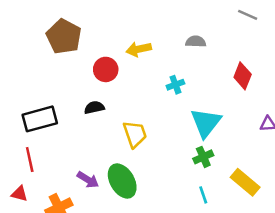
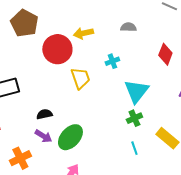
red circle: (106, 69) -> (57, 49), size x1.5
black semicircle: (94, 107) -> (44, 114), moved
yellow trapezoid: (135, 134) -> (80, 78), moved
green ellipse: (122, 181) -> (70, 137), turned 72

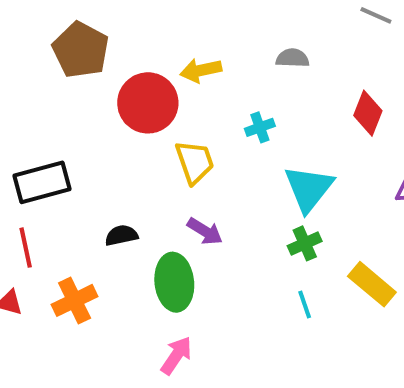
purple arrow: (43, 136) -> (205, 231), moved
green ellipse: (70, 137) -> (174, 282), turned -48
orange cross: (20, 158) -> (75, 300), moved

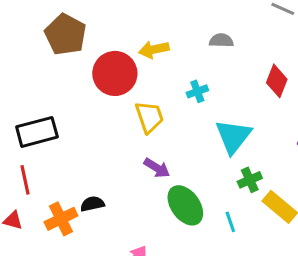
black semicircle: (121, 235) -> (92, 204), moved
green cross: (305, 243) -> (250, 180), moved
green ellipse: (174, 282) -> (185, 205), moved, turned -30

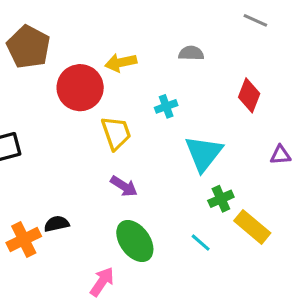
green ellipse: (185, 205) -> (135, 241), moved
cyan line: (230, 222) -> (201, 243), turned -30

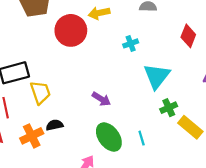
yellow trapezoid: (116, 133) -> (40, 92), moved
cyan line: (201, 243) -> (142, 138), moved, turned 32

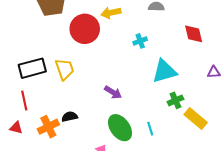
red diamond: (188, 36) -> (194, 34), turned -35
cyan triangle: (157, 76) -> (164, 71), turned 36
yellow trapezoid: (40, 92) -> (65, 69), moved

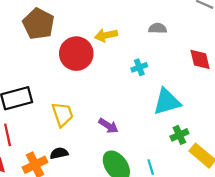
yellow trapezoid: (65, 69) -> (63, 114), moved

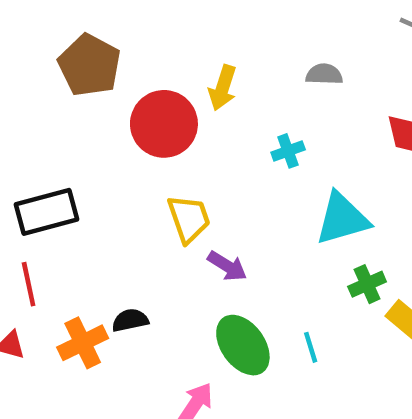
yellow arrow: (106, 35) -> (223, 88), turned -60
yellow trapezoid: (63, 114) -> (189, 219), moved

